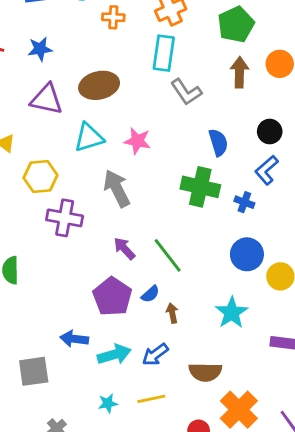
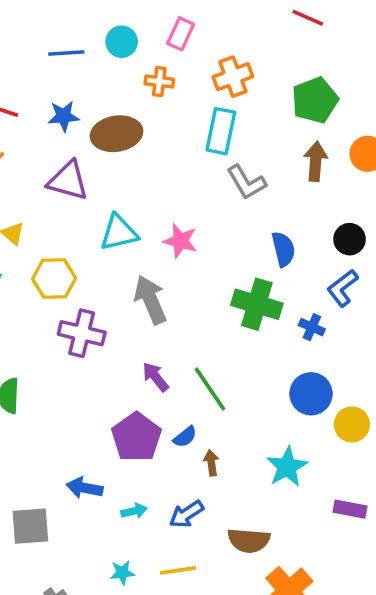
brown ellipse: (99, 85) -> (116, 134), moved
cyan arrow: (114, 355) -> (134, 511), size x0.6

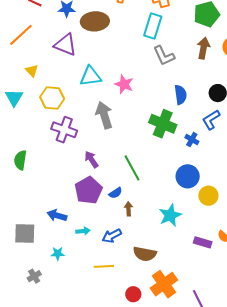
purple arrow: (155, 377) -> (91, 159), moved
cyan star: (122, 573) -> (58, 254), moved

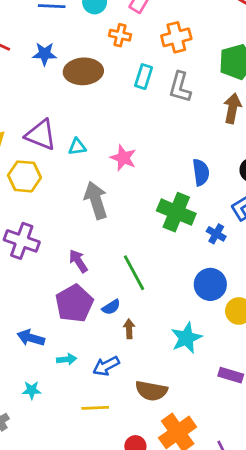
cyan rectangle: (153, 26) -> (144, 77), moved, size x0.7
purple triangle: (65, 45) -> (41, 135), moved
gray L-shape: (164, 56) -> (180, 87), moved, turned 40
cyan triangle: (91, 76) -> (77, 147), size x0.6
purple cross: (64, 130) -> (22, 241), moved

